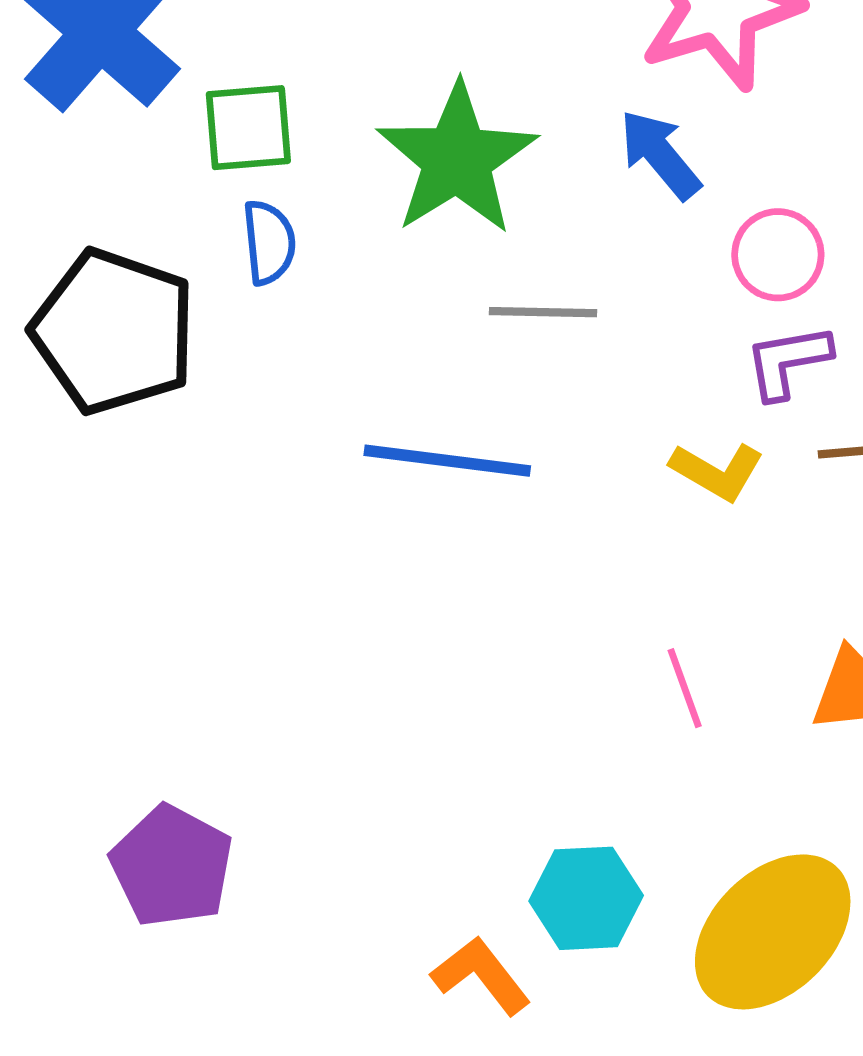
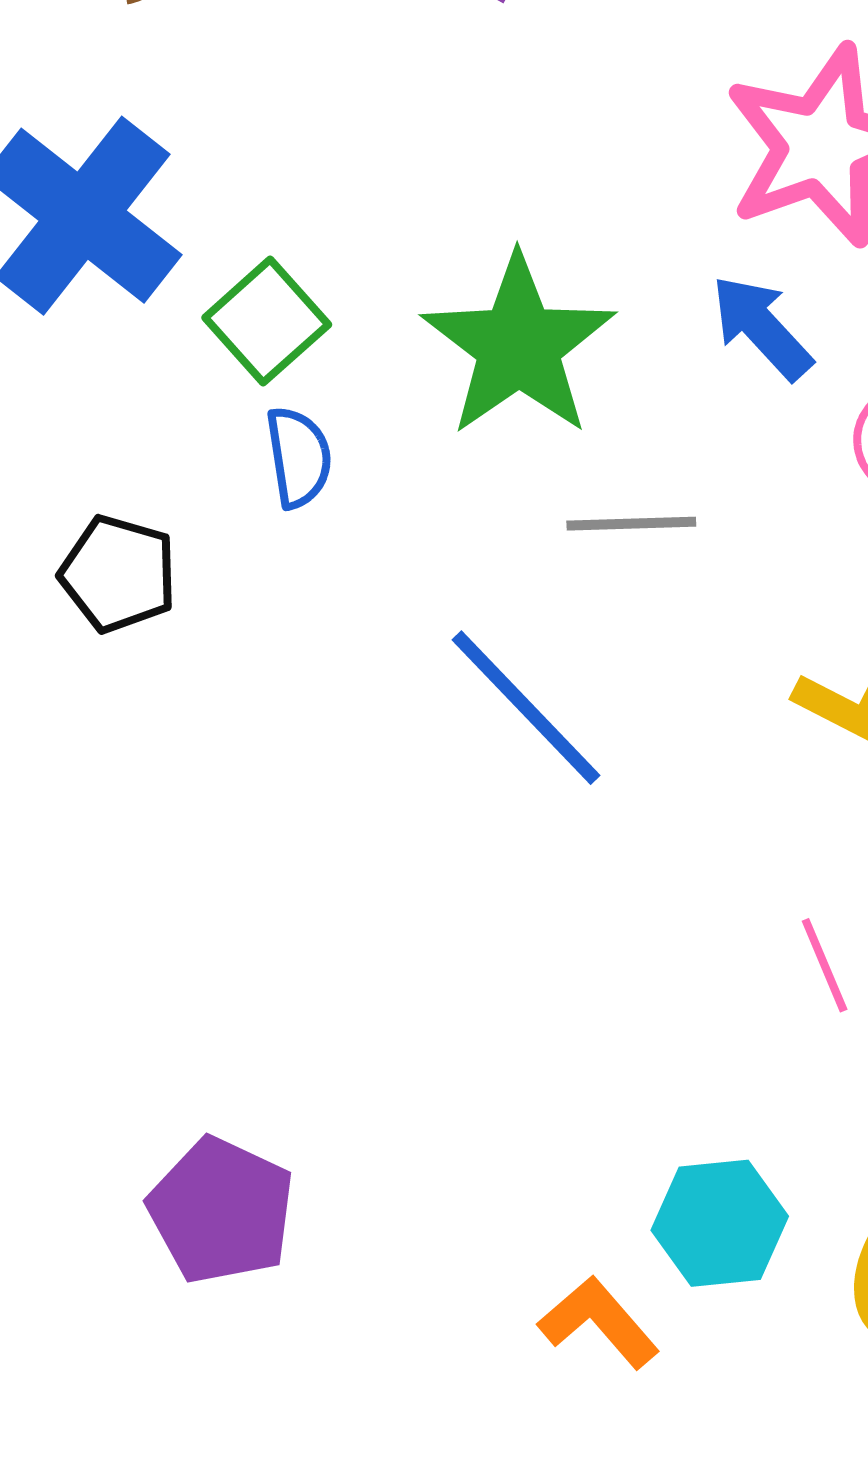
green square: (248, 128) -> (267, 321), turned -34
black pentagon: (114, 332) -> (118, 574), size x0.6
blue line: (447, 461) -> (526, 708), turned 42

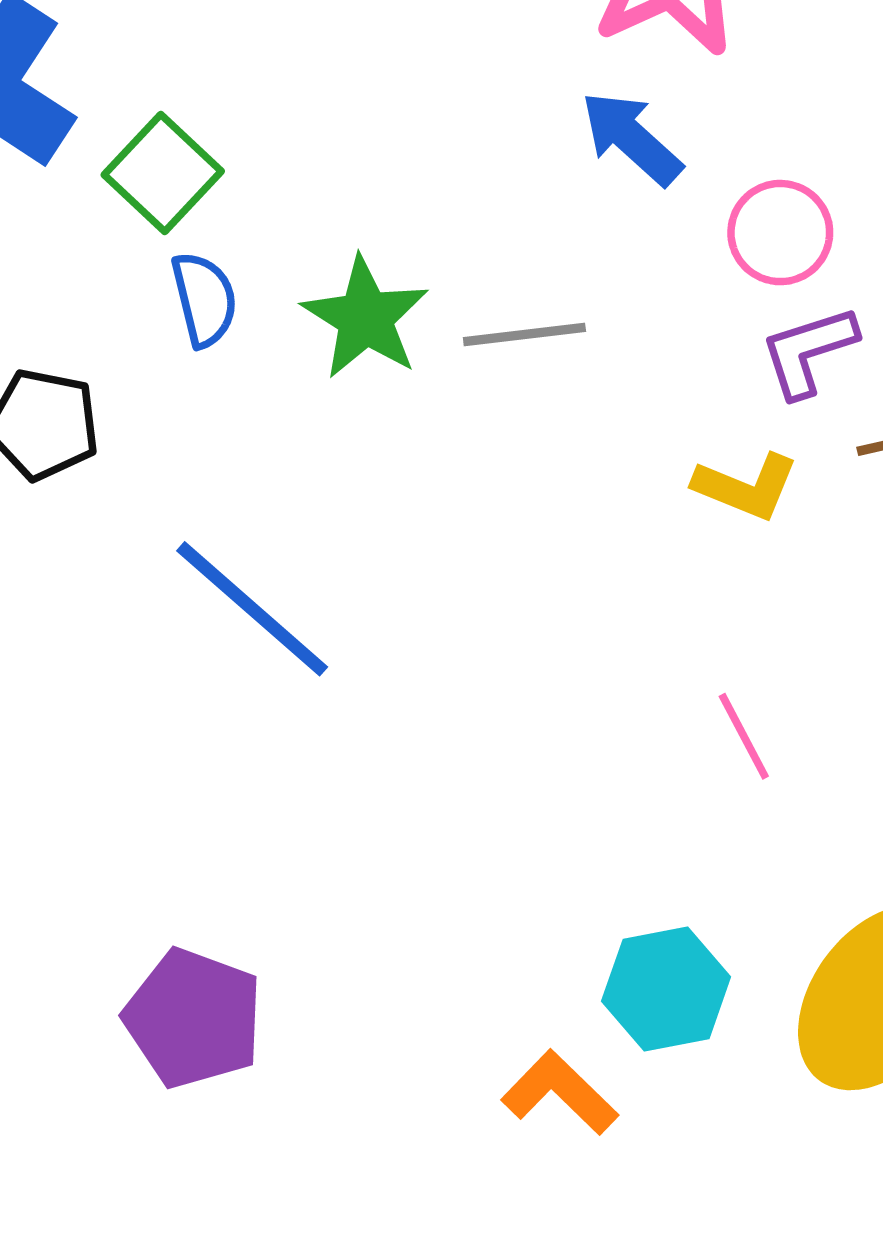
green star: (519, 346) -> (365, 318), moved, size x0.7
blue line: (526, 708) -> (252, 609), moved

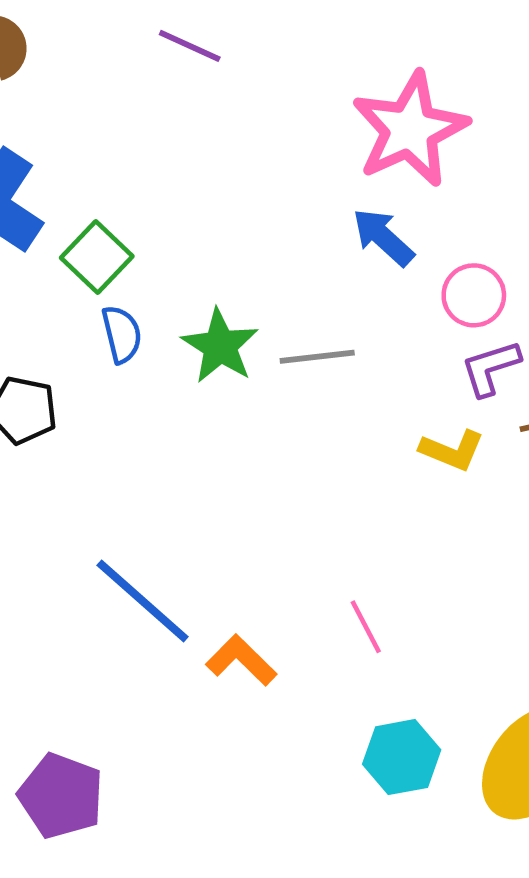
blue line: (252, 609) -> (143, 601), moved
pink line: (744, 736) -> (366, 627), moved
purple pentagon: (193, 1018) -> (61, 796), moved
orange L-shape: (560, 1093) -> (241, 660), moved

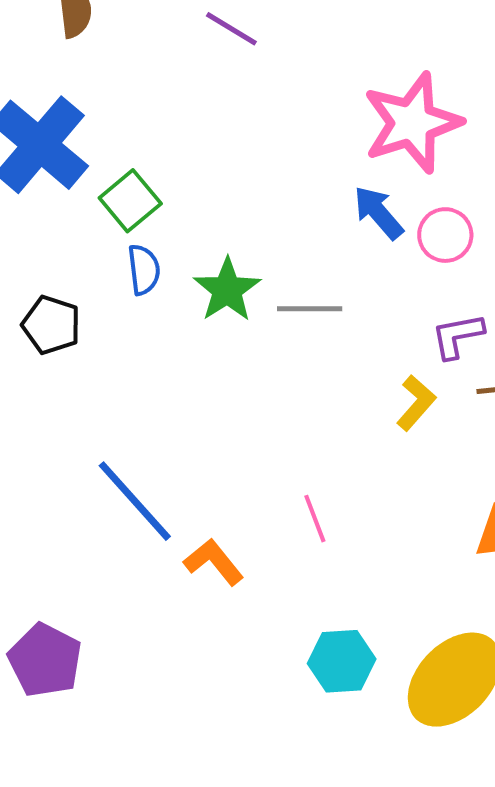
pink circle: (474, 295) -> (445, 235), moved
yellow L-shape: (452, 450) -> (416, 403), turned -78
pink line: (366, 627) -> (315, 519), moved

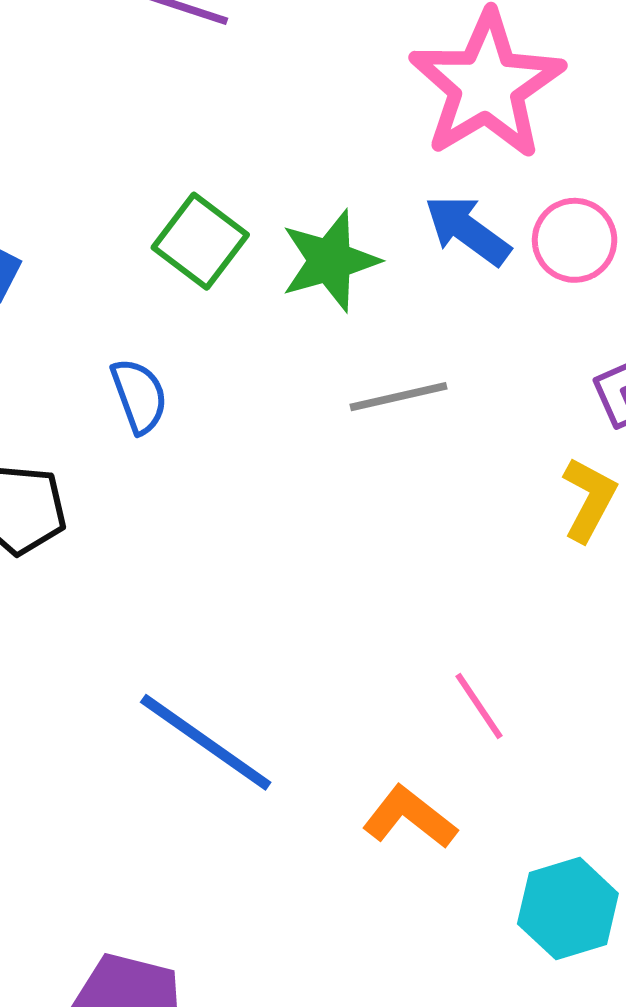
green square: (130, 201) -> (200, 241), moved
green star: (227, 290) -> (330, 261), moved, turned 30
orange L-shape: (214, 562) -> (410, 817), moved

